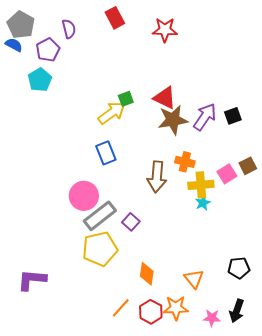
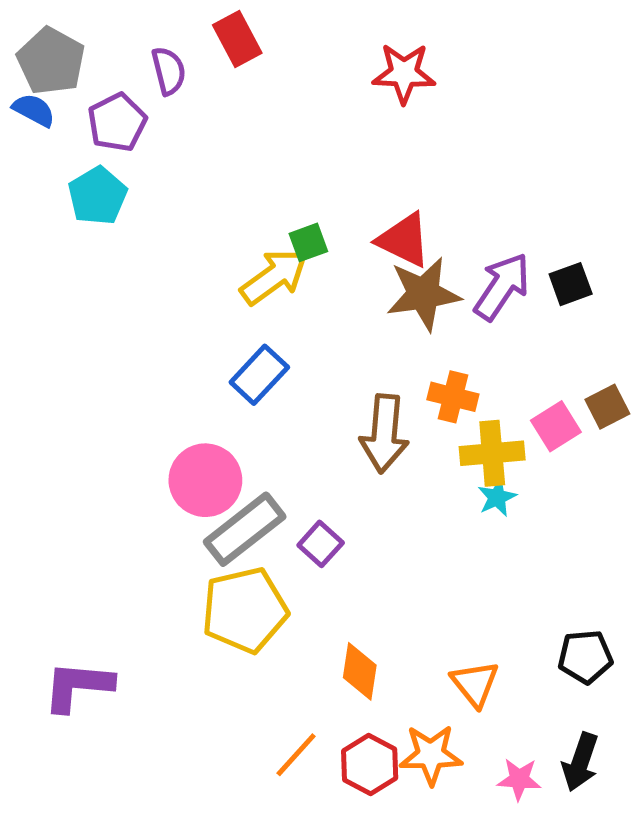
red rectangle: (115, 18) -> (237, 39), moved
blue rectangle: (106, 153) -> (259, 375), turned 65

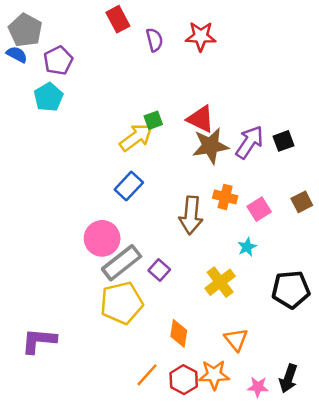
purple semicircle: (169, 71) -> (154, 40), moved
pink square: (556, 426) -> (259, 209), moved
yellow cross: (492, 453) -> (220, 282), moved, turned -32
black pentagon: (585, 657) -> (291, 290), moved, size x1.4

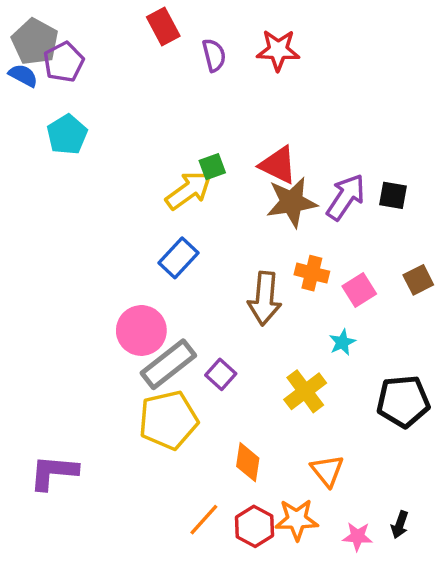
purple pentagon: (58, 61) -> (64, 62), moved
black square: (284, 141) -> (393, 195), turned 30
black arrow: (288, 378) -> (400, 525), size x0.7

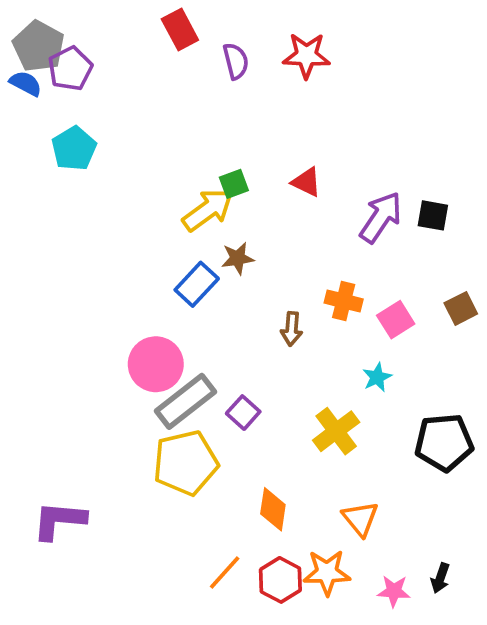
red triangle: (278, 165) -> (306, 182), size x0.7
brown star: (292, 202) -> (238, 258), moved, size x0.6
brown arrow: (265, 298) -> (292, 329), size x0.6

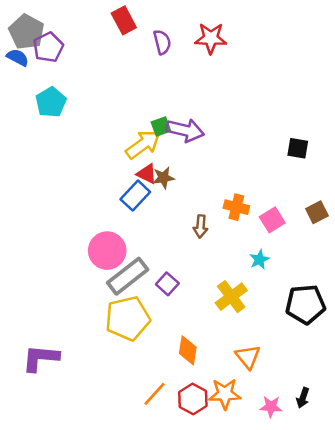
red triangle: (306, 182) -> (147, 174), moved
purple arrow: (381, 217) -> (185, 130), moved, turned 69

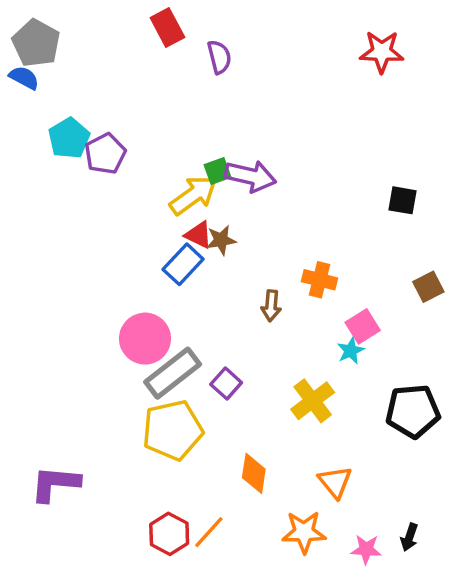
red star: (211, 38) -> (382, 52), moved
purple pentagon: (48, 47) -> (105, 154), moved
pink square: (272, 220) -> (363, 326), moved
red hexagon: (193, 399) -> (169, 534), moved

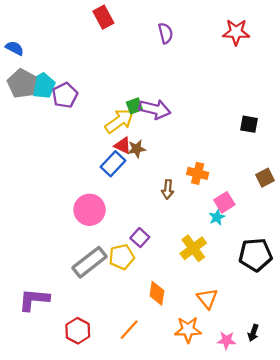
gray pentagon: (36, 43) -> (22, 83), moved
purple semicircle: (219, 57) -> (166, 33), moved
gray rectangle: (173, 373) -> (90, 262), moved
yellow pentagon: (173, 430) -> (122, 257), moved, size x0.7
red hexagon: (169, 534) -> (78, 331), moved

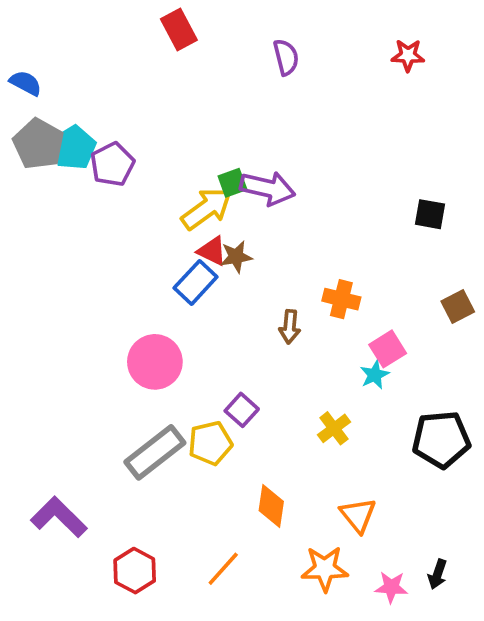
red star: (236, 32) -> (408, 55), size x0.7
yellow cross: (193, 248) -> (334, 428), size x0.7
purple L-shape: (34, 300) -> (59, 517), turned 40

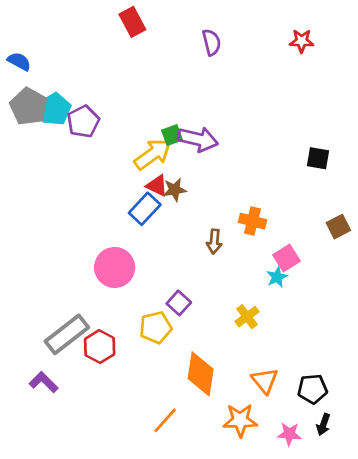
black pentagon: (441, 439) -> (312, 389), moved, size x0.7
gray rectangle: (155, 452) -> (67, 334), moved
orange diamond: (271, 506) -> (201, 374), size x1.4
purple L-shape: (59, 517) -> (44, 382), size x0.7
red hexagon: (135, 571) -> (100, 347), moved

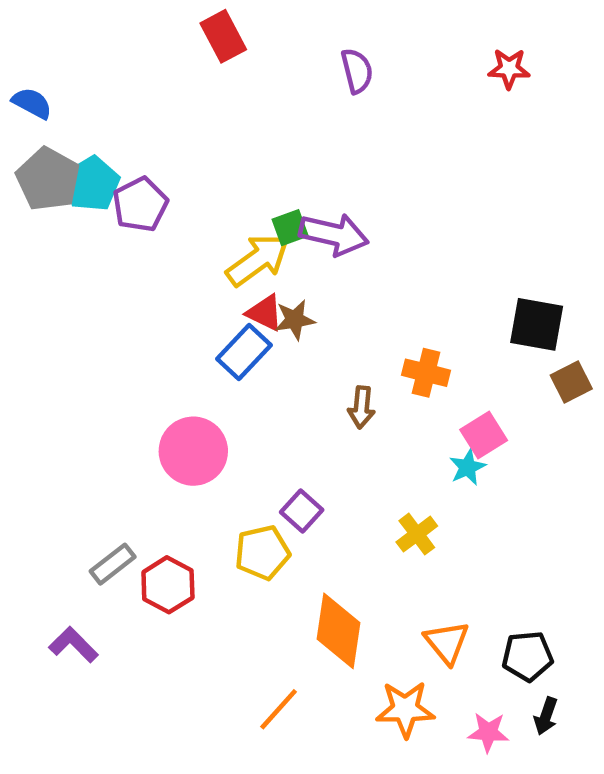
black square: (318, 158) -> (537, 324), moved, size x1.4
gray rectangle: (67, 334) -> (113, 564), size x0.6

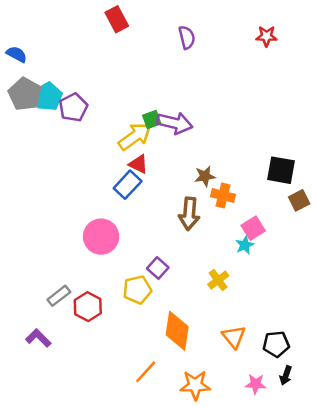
brown star: (295, 320) -> (205, 176), moved
brown arrow: (362, 407) -> (189, 214), size x1.5
orange star: (405, 709) -> (195, 385), moved

